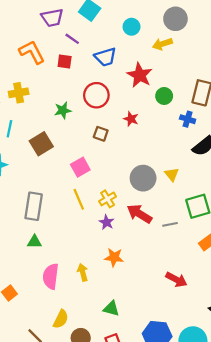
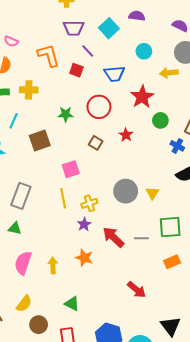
red arrow: (139, 214) -> (113, 237), moved

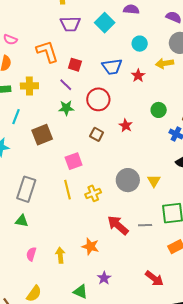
purple line: (88, 51) -> (66, 85), moved
red star: (142, 97) -> (138, 76), moved, size x0.6
purple star: (84, 224) -> (104, 278), moved
pink semicircle: (23, 263) -> (31, 254), size x0.6
red arrow: (137, 290) -> (154, 279), moved

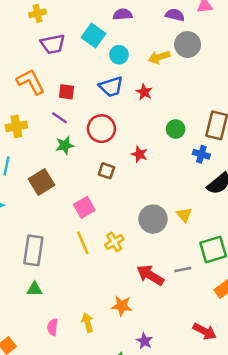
cyan circle: (140, 44) -> (119, 55), moved
yellow arrow: (165, 63) -> (159, 57), moved

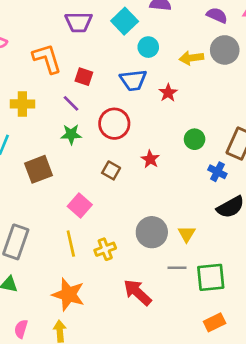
pink square: (84, 207) -> (80, 206), turned -30
gray line: (183, 270) -> (177, 268), moved
orange star: (122, 306) -> (68, 294), moved, size x1.4

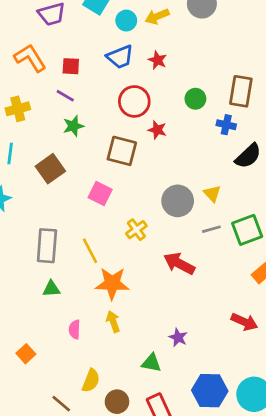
yellow arrow: (191, 58) -> (157, 16), moved
red circle: (114, 124) -> (134, 101), moved
brown square: (111, 170) -> (122, 151), size x1.6
yellow line: (71, 244) -> (90, 251), moved

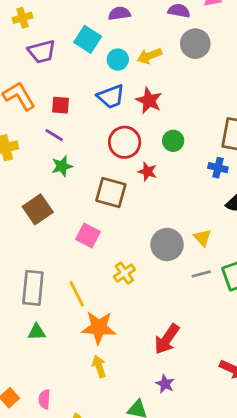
red star: (157, 60) -> (149, 100), size x1.4
green circle: (195, 99) -> (173, 141), moved
red arrow: (179, 264) -> (167, 339), moved, turned -84
pink semicircle: (75, 329) -> (44, 399), moved

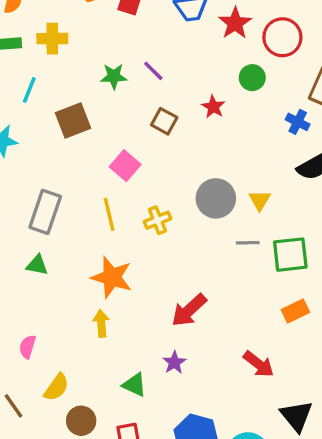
purple line: (54, 135) -> (153, 71), moved
red circle: (125, 142) -> (282, 37), moved
brown square: (111, 193) -> (164, 121), size x0.7
yellow line: (77, 294) -> (109, 214), moved

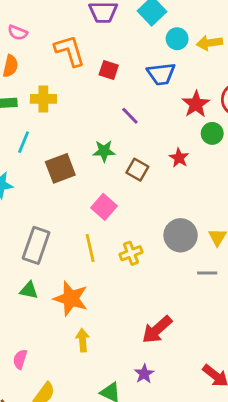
red star: (235, 23) -> (196, 104), moved
purple line: (153, 71) -> (130, 116), moved
green star: (114, 76) -> (104, 151), moved
orange star: (112, 277) -> (71, 299), moved

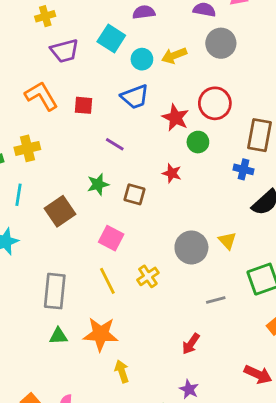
gray line: (207, 273) -> (216, 300), moved
red arrow: (157, 330) -> (191, 344), size x0.7

